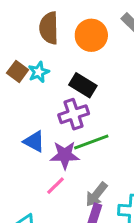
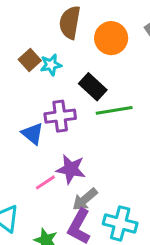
purple cross: (74, 114) -> (60, 116), moved
green line: (91, 142) -> (114, 110), moved
purple star: (65, 155) -> (71, 169), moved

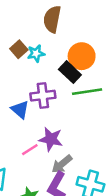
orange circle: (111, 38) -> (82, 56), moved

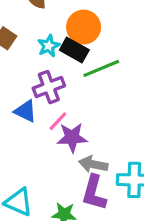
cyan star: (36, 53) -> (49, 46), moved
pink line: (30, 150) -> (58, 121), moved
gray arrow: (62, 164) -> (93, 164), turned 65

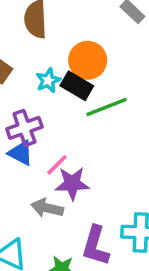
purple cross: (49, 87) -> (24, 128), moved
gray arrow: (93, 164) -> (47, 208), moved

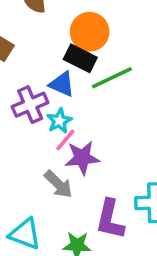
cyan star: (48, 80) -> (59, 121), moved
blue triangle: (21, 153) -> (62, 84), moved
gray arrow: (47, 208) -> (58, 184), turned -144

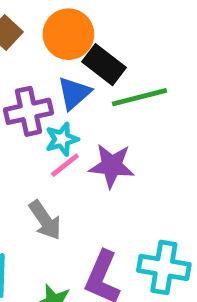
orange circle: (90, 32) -> (68, 34), moved
blue triangle: (62, 84) -> (74, 93), turned 44
purple star: (82, 158) -> (112, 166), moved

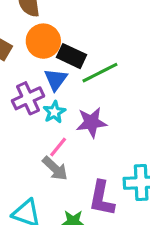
pink line: (65, 165) -> (58, 147), moved

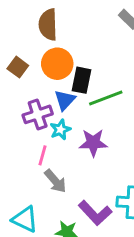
black rectangle: (71, 56) -> (81, 80), turned 70
pink line: (58, 147) -> (42, 155), moved, turned -30
purple L-shape: (102, 198) -> (95, 213), turned -60

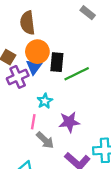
blue triangle: (65, 100) -> (34, 67), moved
purple cross: (38, 114) -> (18, 77), moved
purple star: (93, 143) -> (69, 122), moved

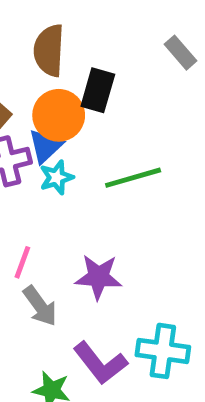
black rectangle: (57, 62) -> (98, 90), moved
cyan star: (45, 101) -> (57, 177), moved

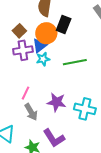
cyan cross: (163, 351) -> (85, 109), moved

